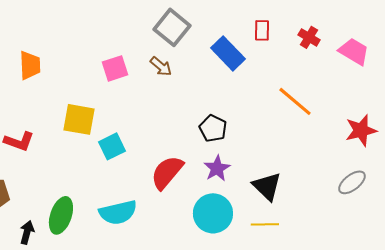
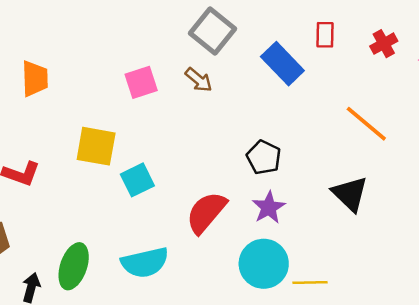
red cross: (309, 37) -> (384, 44), turned 30
black triangle: (267, 186) -> (350, 194), moved
yellow line: (265, 224) -> (310, 283), moved

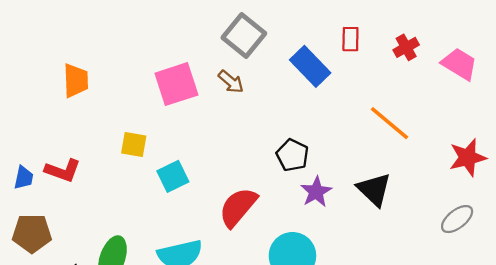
pink square: (141, 82) -> (176, 84), size x1.4
yellow square: (96, 146) -> (134, 144), size x0.7
purple star: (269, 207) -> (316, 192), moved

